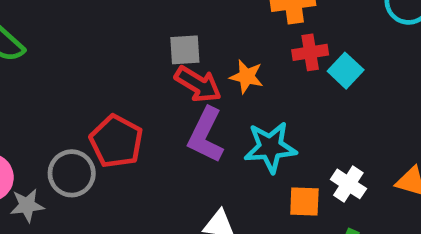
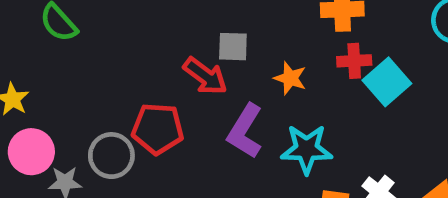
cyan square: (346, 71) -> (387, 82), size x1.4
red arrow: (198, 84) -> (205, 76), moved
red pentagon: (116, 141) -> (158, 129), turned -30

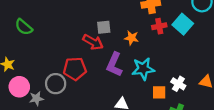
cyan square: (387, 82) -> (183, 24), moved

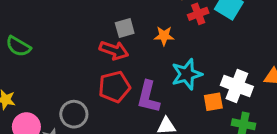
purple L-shape: (114, 65) -> (148, 97), moved
red pentagon: (75, 69) -> (114, 87), moved
white cross: (178, 84) -> (237, 86), size x1.5

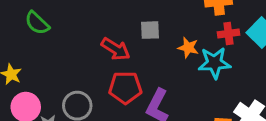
red arrow: (114, 50) -> (116, 49), moved
cyan star: (187, 74) -> (215, 63), moved

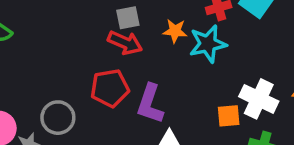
red arrow: (116, 49) -> (125, 43), moved

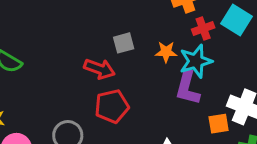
red arrow: (125, 43) -> (99, 69), moved
purple L-shape: (150, 104) -> (188, 88), moved

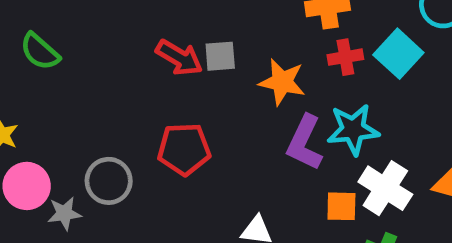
orange star: (166, 52) -> (282, 82), size x1.4
cyan star: (196, 61) -> (353, 130), moved
red arrow: (99, 69) -> (179, 58), moved

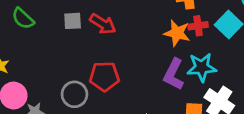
gray square: (220, 56) -> (73, 21), moved
orange star: (282, 82) -> (177, 33), moved
gray circle: (109, 181) -> (74, 94), moved

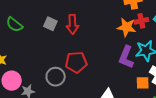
gray square: (73, 21) -> (50, 24), turned 32
red arrow: (103, 24) -> (72, 24), turned 60

